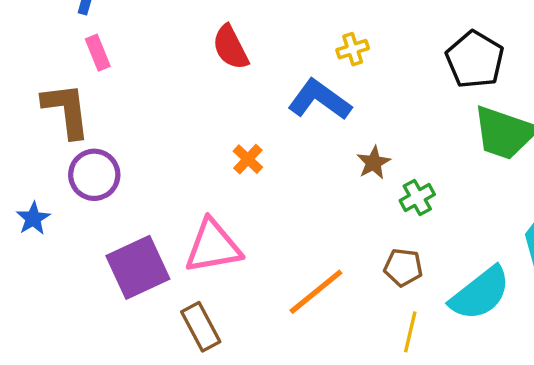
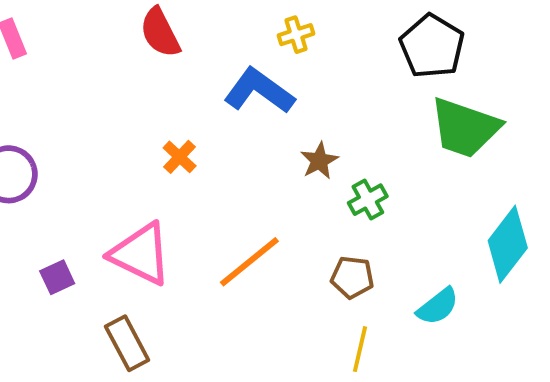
pink triangle: (213, 246) -> (141, 254), turned 36
purple square: (138, 267) -> (57, 277), size x0.5
orange line: (316, 292) -> (249, 262), moved
cyan semicircle: (480, 294) -> (438, 306), size x0.6

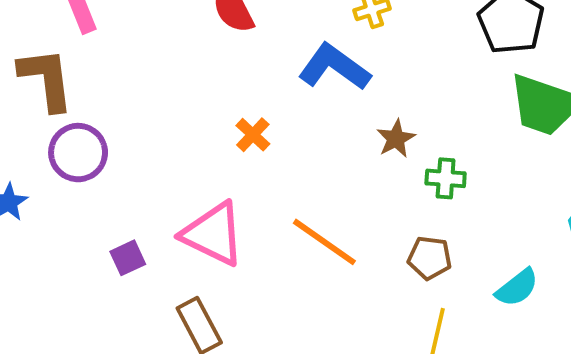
green cross: (368, 200) -> (446, 178), turned 33
orange line: (249, 262) -> (324, 242), turned 74

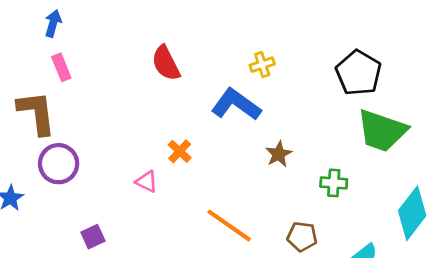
green cross: (446, 178) -> (334, 183), moved
pink triangle: (213, 234) -> (147, 182), moved, size x0.5

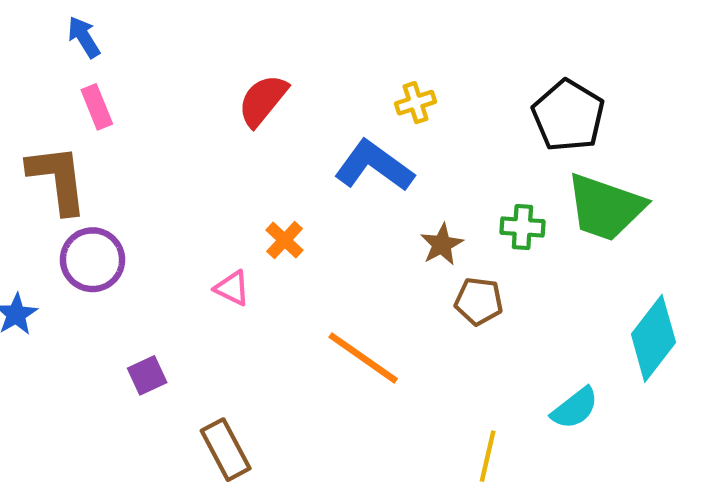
blue arrow: (53, 23) -> (84, 37), turned -48
red semicircle: (166, 63) -> (263, 100), turned 66
green cross: (334, 183) -> (522, 227), moved
brown pentagon: (302, 237) -> (479, 301), moved

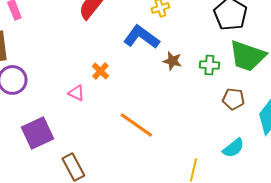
brown star: (442, 244) -> (172, 61), moved, turned -30
brown pentagon: (479, 301) -> (233, 99), moved
purple square: (147, 375) -> (37, 133), size x1.8

